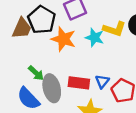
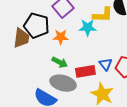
orange star: (63, 39) -> (61, 37), size x0.7
green arrow: (36, 73) -> (60, 62), moved
gray ellipse: (52, 88) -> (63, 83), turned -45

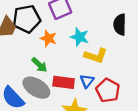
yellow L-shape: (103, 15) -> (96, 56), moved
black pentagon: (37, 26) -> (27, 19), turned 30

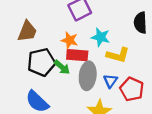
black pentagon: (27, 19) -> (41, 62), moved
red rectangle: (64, 82) -> (77, 55), moved
gray ellipse: (36, 88) -> (88, 76), moved, turned 68

